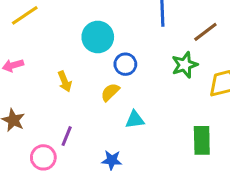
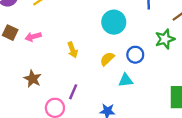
cyan circle: (98, 37) -> (114, 22), moved
blue circle: (125, 64) -> (135, 55), moved

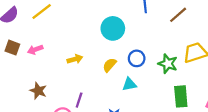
green star: (165, 39) -> (168, 64), moved, turned -30
yellow arrow: (73, 50) -> (75, 59), turned -80

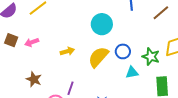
yellow semicircle: (110, 65) -> (98, 57), size x1.6
cyan triangle: (129, 84) -> (132, 72), moved

